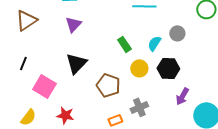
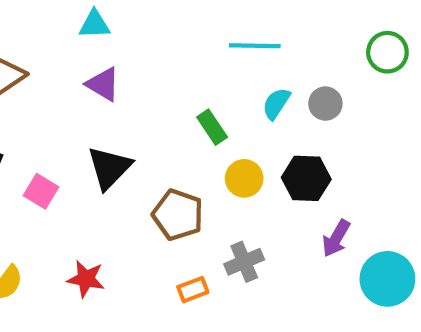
purple triangle: (73, 24) -> (103, 84), turned -42
cyan semicircle: (154, 43) -> (276, 104), moved
pink square: (44, 86) -> (41, 191), moved, size x0.7

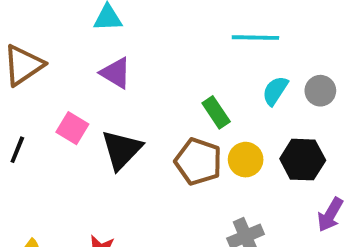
pink square: (41, 191) -> (72, 128), moved
brown pentagon: (178, 215) -> (198, 162), moved

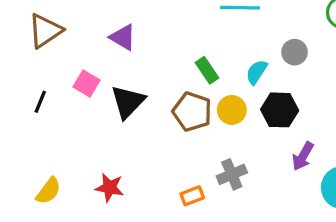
cyan semicircle: (275, 91) -> (257, 72), moved

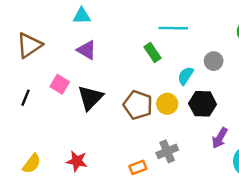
green rectangle: (207, 70) -> (153, 53), moved

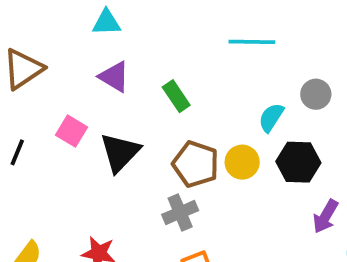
green rectangle: (153, 53) -> (176, 96), moved
gray cross: (167, 151) -> (180, 212), moved

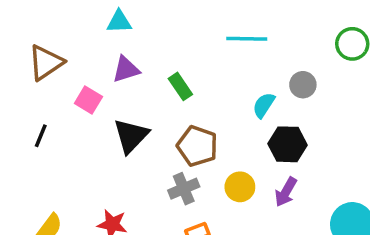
purple triangle: (114, 77) -> (126, 69), turned -48
pink square: (72, 131) -> (88, 100), moved
yellow circle: (242, 162) -> (240, 187), moved
purple arrow: (326, 216) -> (286, 192), moved

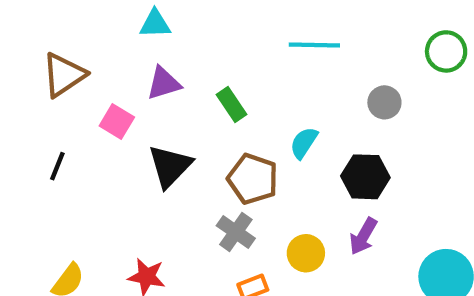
cyan semicircle: (264, 105) -> (304, 143), moved
yellow circle: (240, 187) -> (306, 253), moved
gray cross: (184, 189) -> (236, 232), turned -32

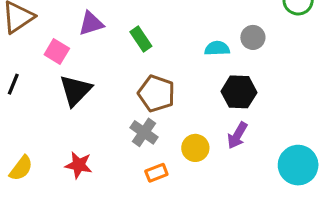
cyan semicircle: (304, 143) -> (217, 48), moved, turned 55
black triangle: (170, 166) -> (76, 90), moved

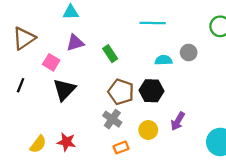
black hexagon: (239, 92) -> (152, 91), moved
yellow semicircle: (21, 168) -> (38, 144), moved

